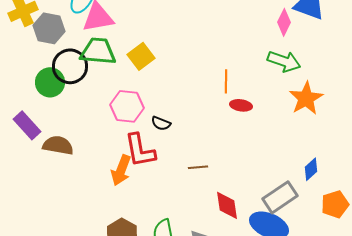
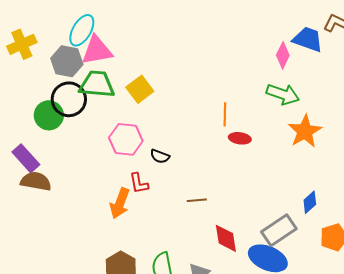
gray hexagon: (49, 28) -> (67, 61), moved
brown semicircle: (58, 145) -> (36, 181), moved
red L-shape: (140, 150) -> (139, 183), size x0.6

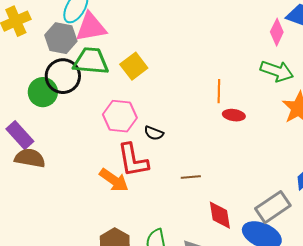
red L-shape: (139, 183) -> (133, 160), size x1.6
orange arrow: (120, 203) -> (114, 180), turned -76

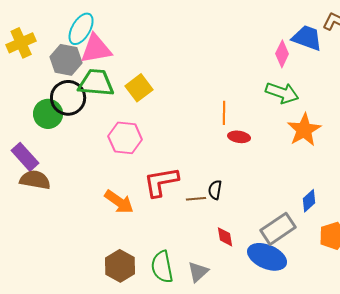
black semicircle: (154, 133) -> (215, 190), moved, turned 78
red L-shape: (133, 160) -> (161, 182), moved, turned 90
red diamond: (220, 215) -> (225, 237), size x0.7

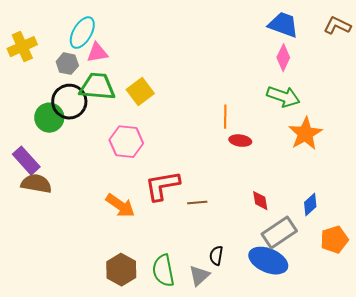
blue trapezoid: (307, 38) -> (283, 25), moved
pink triangle: (96, 49) -> (97, 53), size x0.7
gray hexagon: (66, 60) -> (67, 64), size x0.7
black semicircle: (215, 190) -> (216, 256), moved
red diamond: (225, 237) -> (260, 201), moved

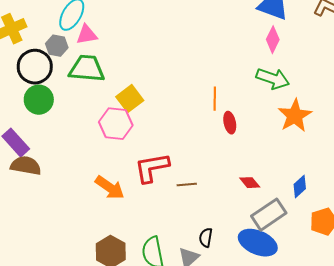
yellow square: (140, 92) -> (130, 99), moved
black circle: (69, 102) -> (35, 67), moved
red ellipse: (240, 141) -> (230, 123), turned 70
red diamond: (260, 201) -> (250, 183), turned -30

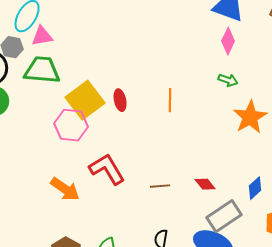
green arrow: (273, 79) -> (228, 80), size x0.6
yellow square: (130, 99) -> (85, 100), size x1.4
red ellipse: (230, 123) -> (120, 100), moved
red L-shape: (152, 168) -> (107, 169), turned 69
brown line: (187, 185) -> (160, 186), moved

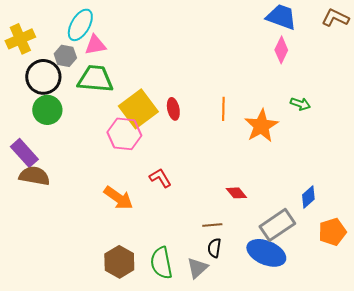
green arrow: (228, 80) -> (300, 104), moved
orange star: (250, 117) -> (261, 126), moved
red L-shape: (107, 169) -> (160, 178), size x0.6
red diamond: (205, 184) -> (236, 193), moved
brown line: (160, 186) -> (212, 225), moved

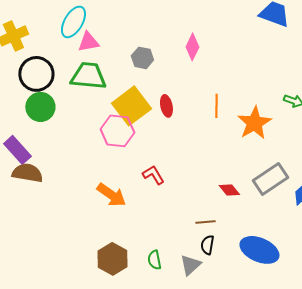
pink diamond: (281, 50) -> (192, 47), moved
gray hexagon: (65, 56) -> (142, 58), moved
gray rectangle: (277, 225) -> (270, 179), moved
green semicircle: (161, 263) -> (154, 260), size x0.6

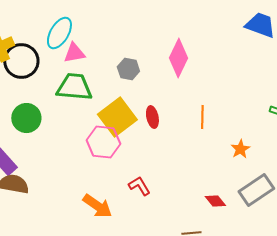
pink diamond: (192, 47) -> (178, 58), size x1.4
black circle: (36, 74) -> (21, 61), moved
orange star: (254, 123) -> (240, 149), moved, size x0.6

